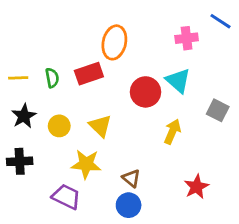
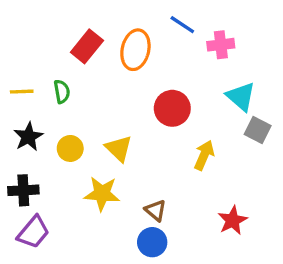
blue line: (221, 21) -> (182, 25), moved
red rectangle: (89, 74) -> (87, 46), moved, turned -32
cyan triangle: (178, 81) -> (241, 97), moved
purple trapezoid: (66, 197) -> (33, 232), moved, turned 104

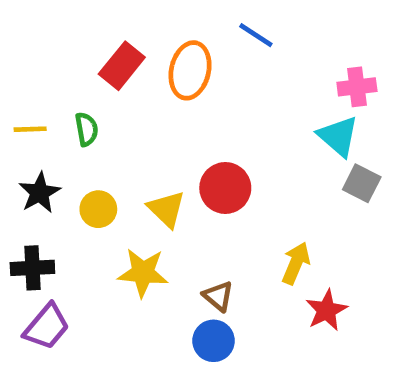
pink cross: (221, 45) -> (357, 87), moved
red circle: (172, 108) -> (225, 188), moved
yellow arrow: (204, 155) -> (296, 263), moved

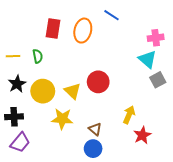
red rectangle: (122, 66) -> (53, 28), turned -30
gray square: (362, 183) -> (158, 80), turned 35
yellow circle: (98, 209) -> (43, 91), size x1.5

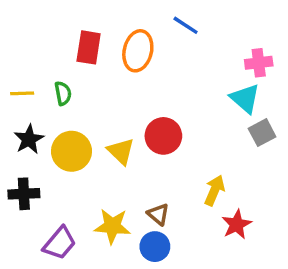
yellow star: (62, 119) -> (112, 226), moved
purple trapezoid: (20, 142) -> (60, 243), moved

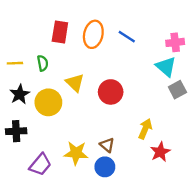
blue line: (186, 25) -> (127, 37), moved
yellow triangle: (121, 151) -> (75, 83), moved

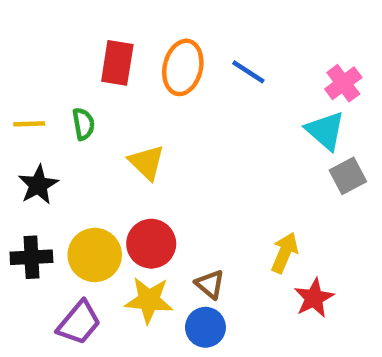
pink cross: (175, 42) -> (343, 83), turned -30
red circle: (111, 92) -> (151, 244), moved
yellow circle: (48, 102) -> (95, 255), moved

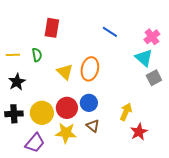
orange ellipse: (183, 67) -> (90, 69), moved
blue circle: (205, 327) -> (89, 103), moved

